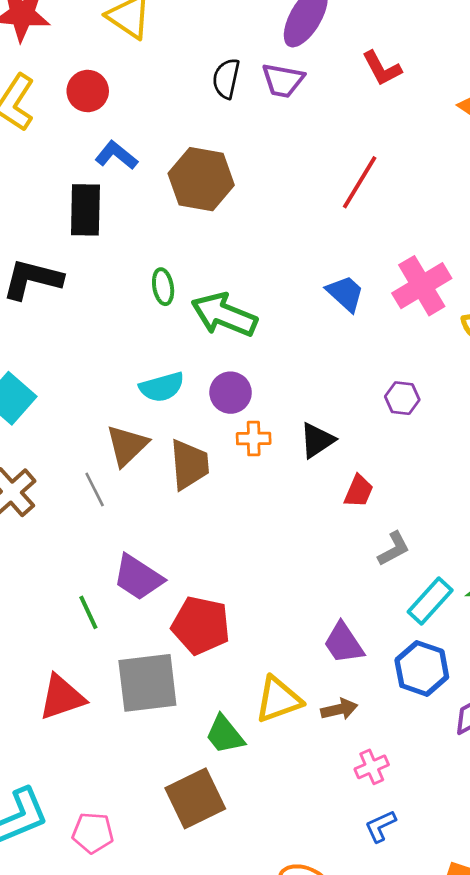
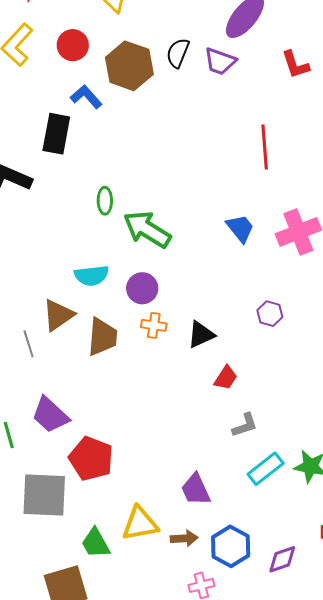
brown hexagon: (201, 179) -> (129, 66), moved
red line: (360, 182) -> (265, 147), turned -45
blue hexagon: (422, 668) -> (231, 546), moved

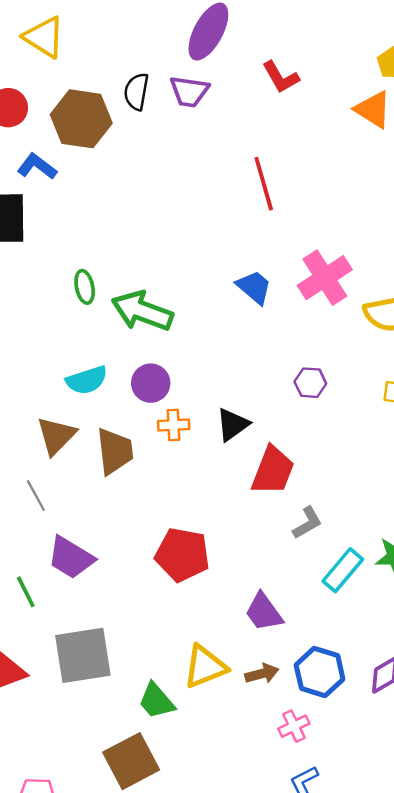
gray line: (29, 344) -> (36, 496), moved
red trapezoid: (226, 378) -> (273, 470), size x1.6
red pentagon: (91, 459) -> (182, 555), moved

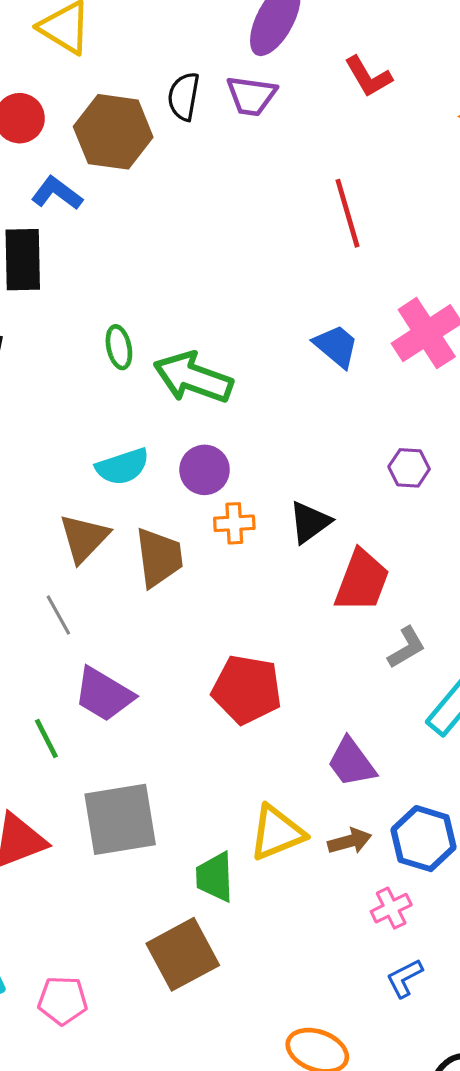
green trapezoid: (156, 701) -> (215, 877), turned 39

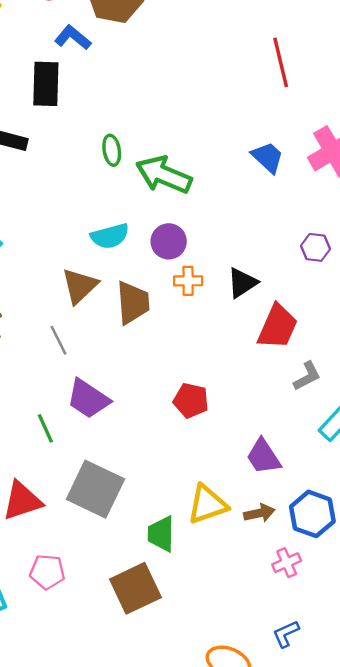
red pentagon: (247, 689) -> (191, 401), size x0.7
gray square: (120, 819) -> (95, 489), turned 32
blue L-shape: (405, 978) -> (286, 634), moved
pink pentagon: (63, 1000) -> (47, 572), moved

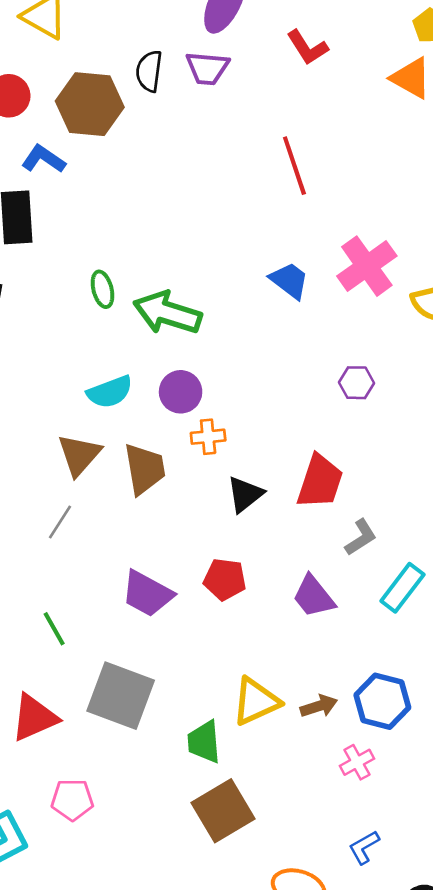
black triangle: (242, 283) -> (245, 494), moved
gray line: (58, 340) -> (60, 522), turned 64
purple trapezoid: (88, 399) -> (147, 594), moved
purple trapezoid: (264, 457) -> (314, 596), moved
brown square: (135, 588) -> (223, 811), moved

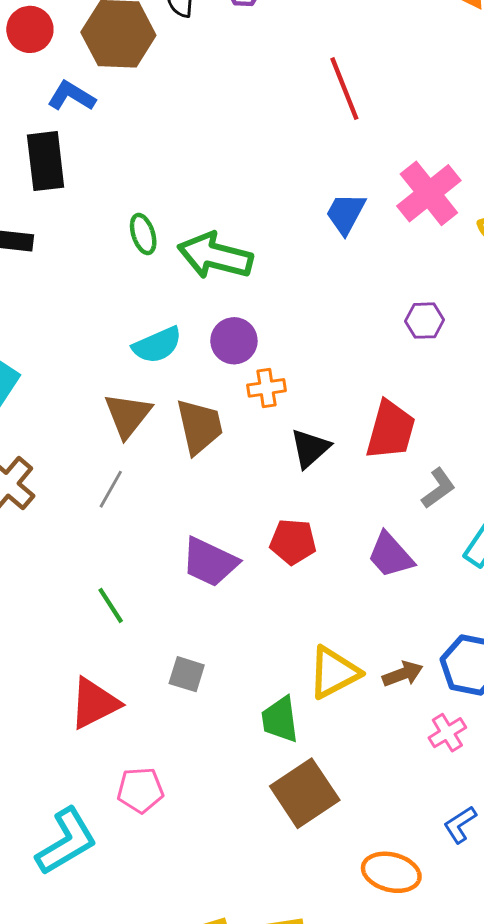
blue trapezoid: (289, 280) -> (346, 213), turned -96
gray square: (121, 696) -> (187, 674), size x0.5

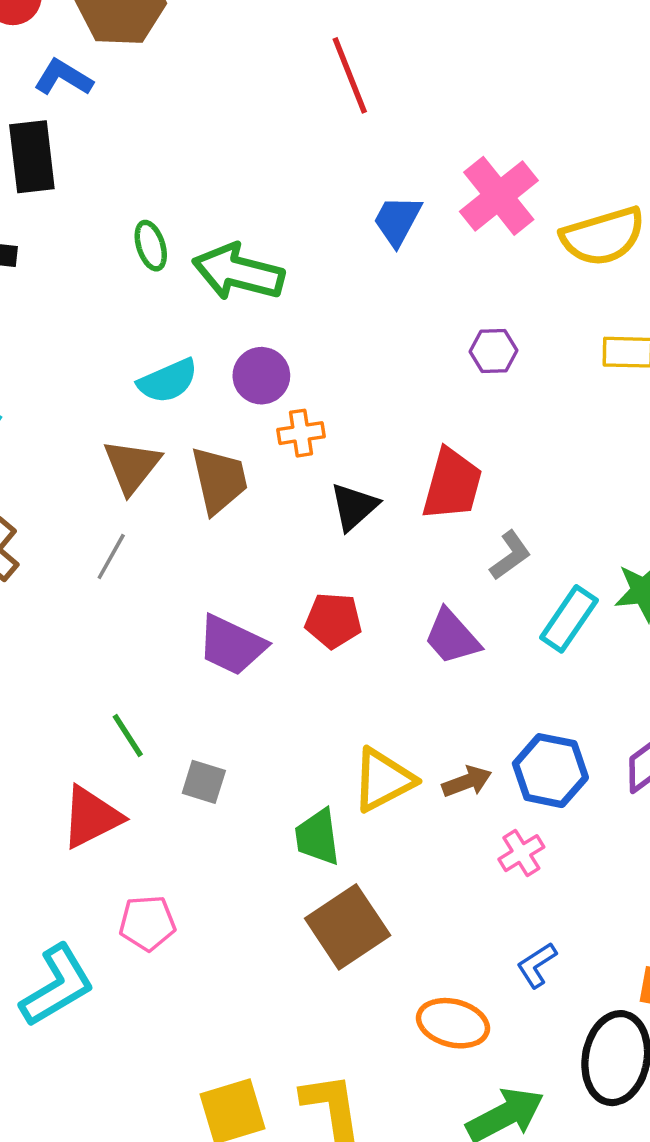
red line: (344, 89) -> (350, 75), moved
green line: (111, 605) -> (128, 735), moved

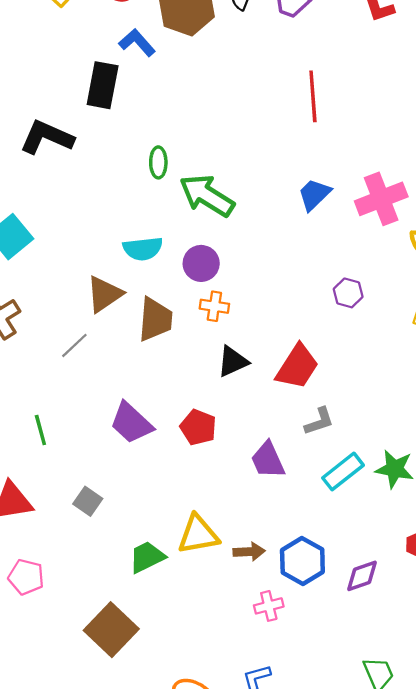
green line: (128, 735) -> (40, 430), moved
green trapezoid: (317, 837) -> (147, 557), turned 54
brown square: (348, 927) -> (111, 630), moved, turned -30

